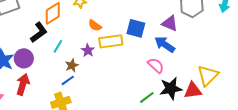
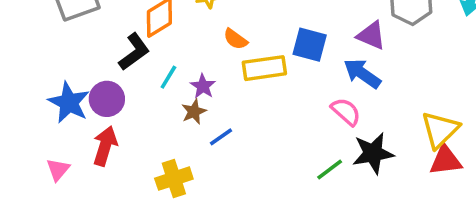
purple star: (88, 50) -> (203, 86), moved
blue line: (68, 80) -> (221, 137), moved
red triangle: (193, 90) -> (445, 160), moved

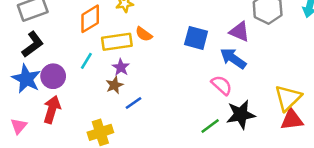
black L-shape: (134, 52) -> (33, 44), moved
yellow rectangle: (264, 68) -> (117, 42), moved
cyan line: (168, 77) -> (86, 61), moved

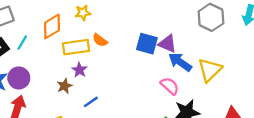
purple triangle: (239, 32) -> (167, 44), moved
cyan line: (86, 61) -> (22, 42), moved
brown star: (114, 85) -> (65, 86), moved
yellow triangle: (288, 98) -> (210, 70), moved

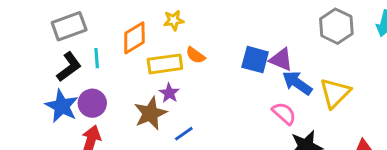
cyan line: (22, 42) -> (97, 58), turned -35
brown star: (65, 86) -> (150, 113), size x1.6

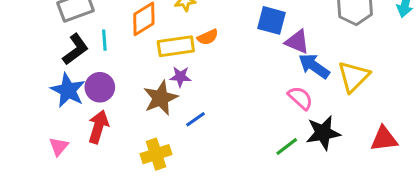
orange semicircle: (195, 55) -> (208, 37), turned -60
blue square: (255, 60) -> (271, 20), moved
purple star: (169, 93) -> (180, 77), turned -30

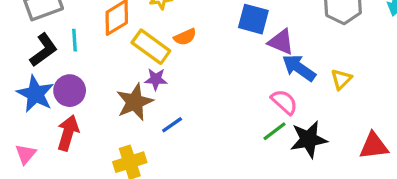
yellow rectangle: (176, 46) -> (151, 47), turned 44
yellow triangle: (354, 77) -> (341, 79), size x0.6
green line: (287, 147) -> (275, 131), moved

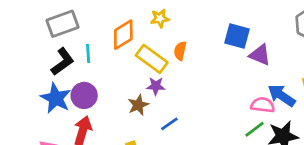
orange semicircle: (185, 37) -> (180, 51), turned 126
blue arrow: (299, 68) -> (282, 95), moved
brown star: (135, 102) -> (138, 105), size x0.7
pink semicircle: (284, 102) -> (263, 105), turned -35

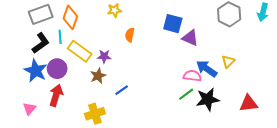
orange diamond: (123, 35) -> (70, 17), moved, turned -40
yellow rectangle: (152, 59) -> (80, 51), moved
purple star: (156, 86) -> (104, 56), moved

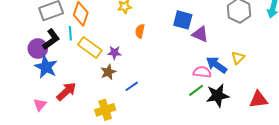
purple circle: (57, 69) -> (38, 49), moved
red arrow: (56, 95) -> (66, 91), turned 30

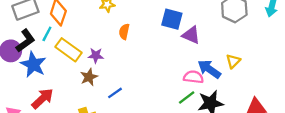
cyan line: (70, 33) -> (47, 34), turned 32
blue star: (46, 67) -> (33, 65), moved

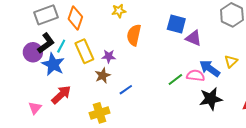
orange semicircle: (124, 32) -> (134, 35), size x1.5
cyan line: (47, 34) -> (61, 46), moved
yellow rectangle: (69, 50) -> (84, 51), turned 30
green line: (187, 97) -> (175, 80), moved

